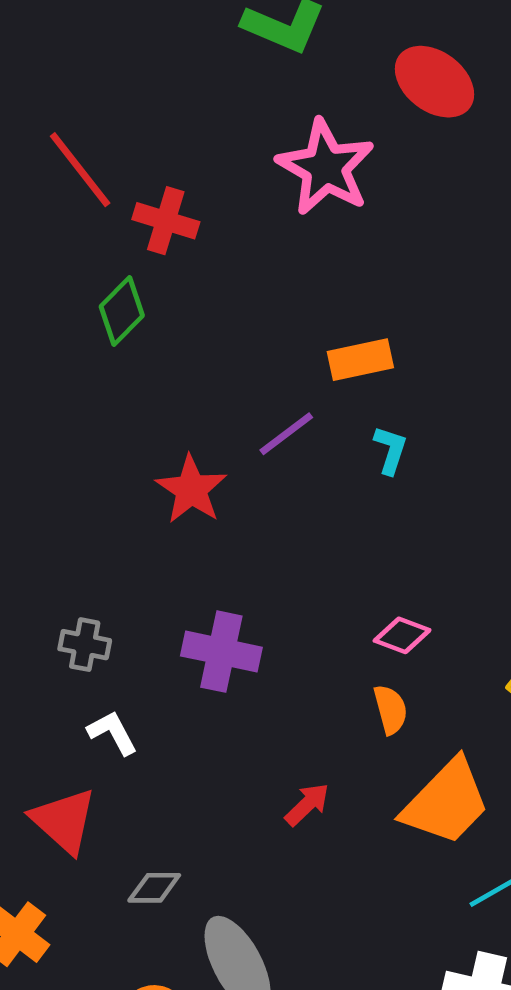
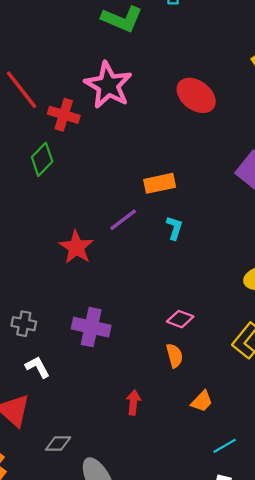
red ellipse: (435, 82) -> (196, 95), moved
pink star: (326, 167) -> (108, 85), moved
orange trapezoid: (446, 802) -> (202, 401), size x0.5
red arrow: (307, 804) -> (133, 402), turned -40

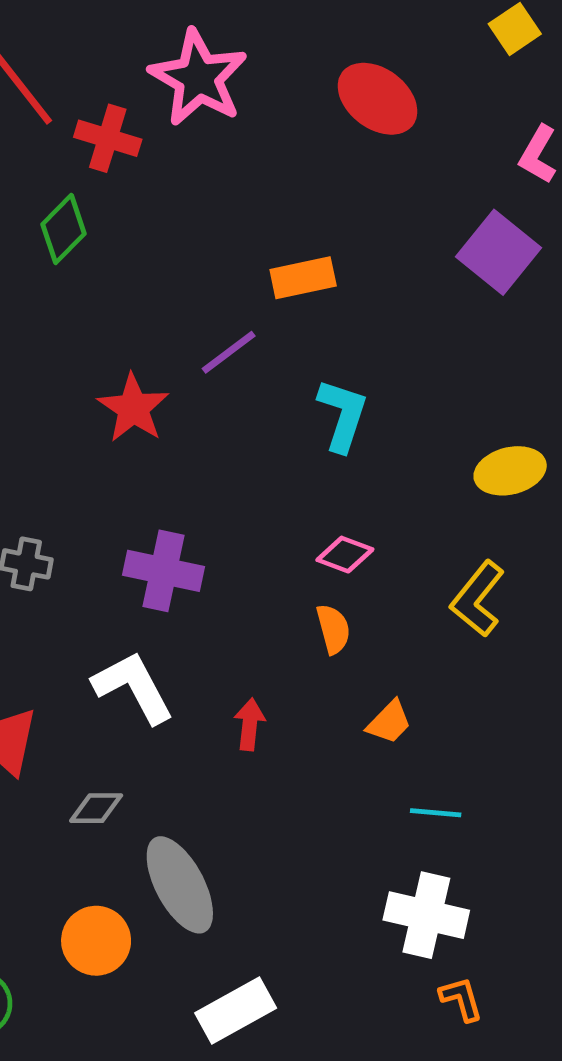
cyan L-shape: (174, 228) -> (343, 415), moved, size x1.5
white L-shape: (38, 367) -> (133, 687), moved, size x1.6
cyan line: (225, 446) -> (436, 813), turned 35

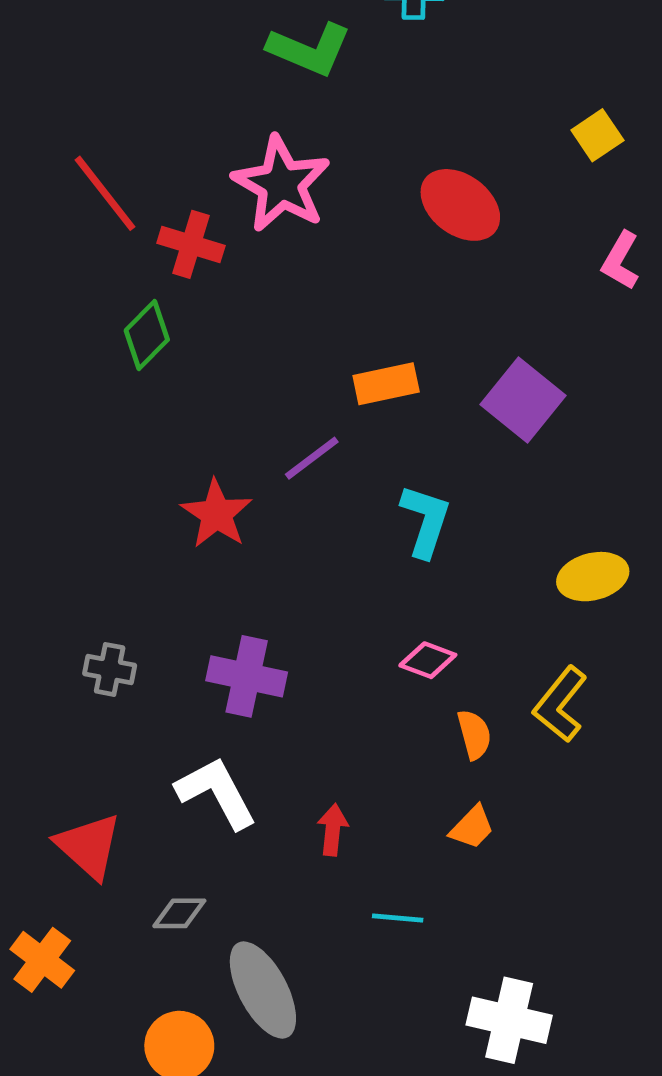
purple square: (498, 252) -> (523, 400), moved
orange semicircle: (333, 629) -> (474, 735), moved
cyan line: (436, 813) -> (398, 918), moved

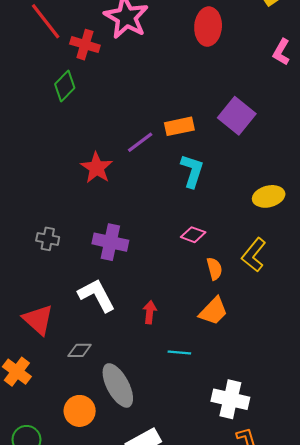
red ellipse: (460, 205) -> (208, 27), turned 57
orange rectangle: (386, 384) -> (179, 126), moved
orange trapezoid: (472, 827) -> (213, 311), size x1.4

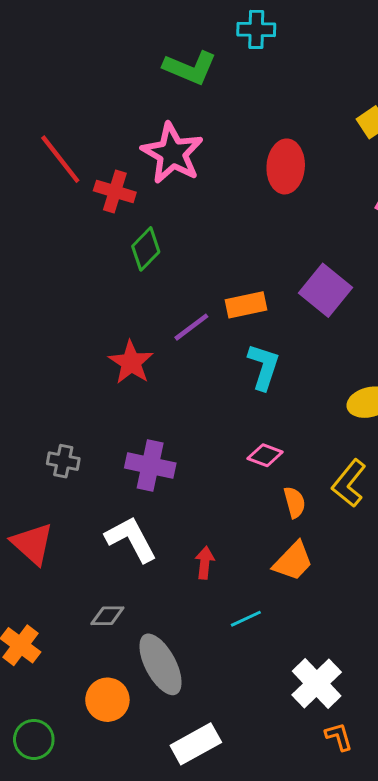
green diamond: (65, 86) -> (146, 249), moved
red triangle: (38, 320) -> (32, 544), moved
cyan line: (179, 353) -> (246, 619), turned -30
white cross: (230, 399) -> (317, 684), turned 33

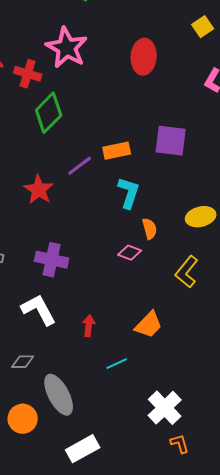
green diamond: (146, 249) -> (49, 113), size x1.4
purple square: (325, 290) -> (171, 141), turned -32
orange semicircle: (295, 502) -> (150, 229), moved

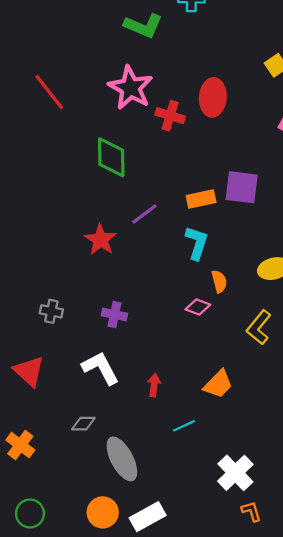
red cross: (28, 74) -> (170, 116), moved
green diamond: (49, 113) -> (111, 157), turned -45
orange rectangle: (117, 151) -> (201, 199), moved
purple cross: (52, 260) -> (114, 315), size x0.7
orange circle: (23, 419) -> (103, 512), moved

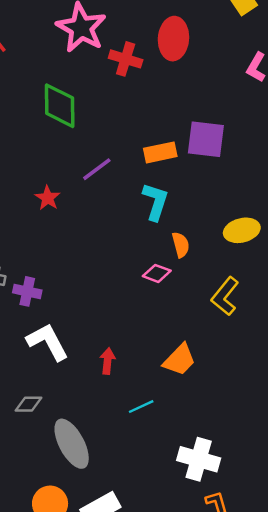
red star: (101, 240) -> (48, 198), size x0.7
purple cross: (114, 315) -> (27, 291), moved
white cross: (235, 473) -> (199, 459), turned -30

